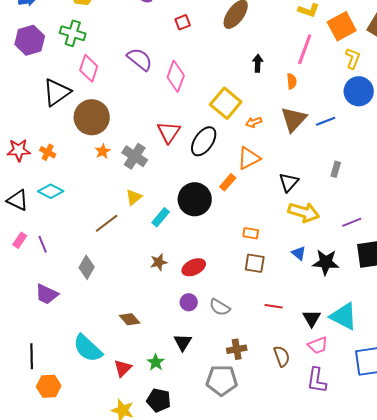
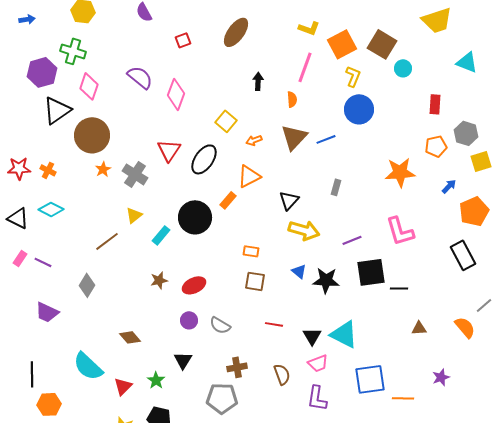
purple hexagon: (30, 40) -> (42, 72), moved
yellow square: (226, 103) -> (226, 121), size x0.7
purple line: (43, 244) -> (43, 262), turned -42

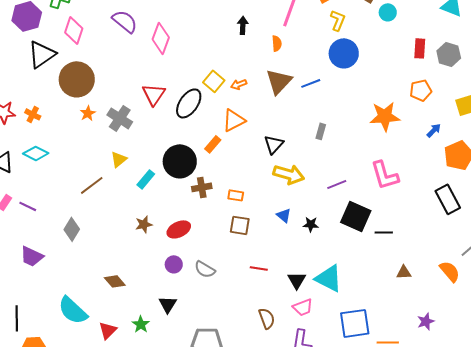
yellow square: (226, 121) -> (214, 81), moved
gray hexagon: (466, 133) -> (449, 54), moved
black square: (371, 272) -> (356, 216), turned 32
black star: (326, 280) -> (311, 224), size x0.6
brown cross: (237, 367) -> (202, 187), moved

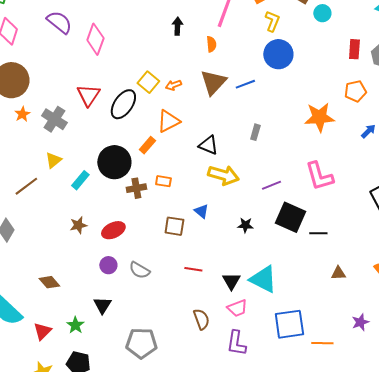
black triangle: (274, 144) -> (208, 145), turned -50
orange rectangle: (236, 195) -> (163, 181), moved
blue triangle: (284, 215) -> (201, 211), moved

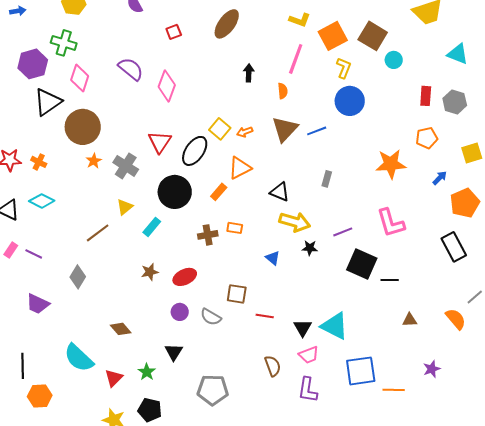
black circle: (114, 162) -> (175, 192), moved
black star: (245, 225) -> (310, 248), moved
brown square: (174, 226) -> (237, 294), moved

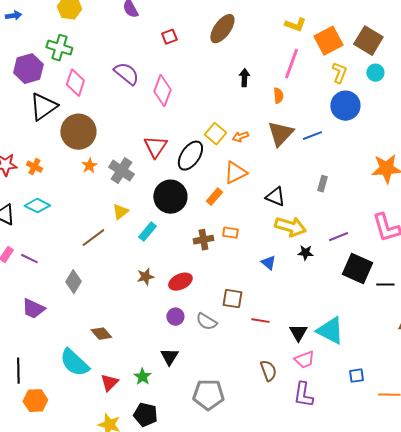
cyan circle: (394, 60) -> (375, 73), moved
brown diamond: (121, 329) -> (101, 334), moved
blue square: (361, 371) -> (356, 376), size x0.5

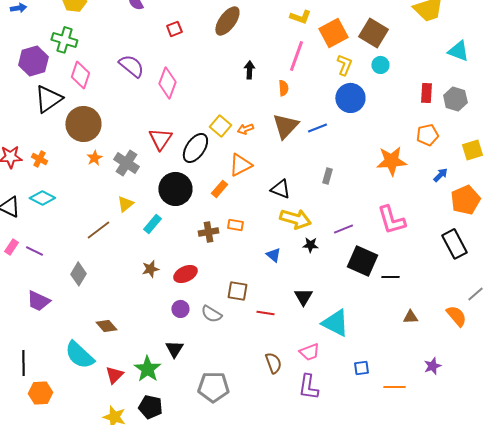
black triangle: (298, 333) -> (303, 297), moved
green star: (142, 377) -> (147, 369), size x1.5

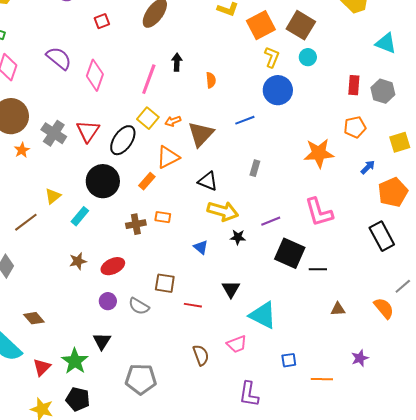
pink line: (296, 56) -> (149, 79), moved
brown triangle: (285, 126) -> (201, 134), moved
gray cross: (126, 163) -> (54, 133), moved
purple L-shape: (308, 387) -> (249, 394), moved

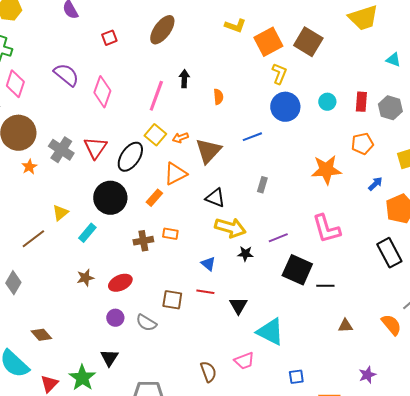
cyan triangle: (386, 43) -> (393, 60), size x0.7
cyan circle: (308, 57) -> (327, 102), moved
red line: (193, 305) -> (205, 292), moved

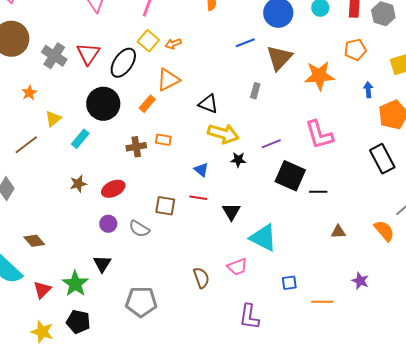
brown triangle: (208, 151) -> (279, 58), moved
orange star: (29, 167) -> (29, 93), moved
blue arrow: (375, 184) -> (368, 90), turned -49
purple star: (367, 375) -> (360, 281), turned -30

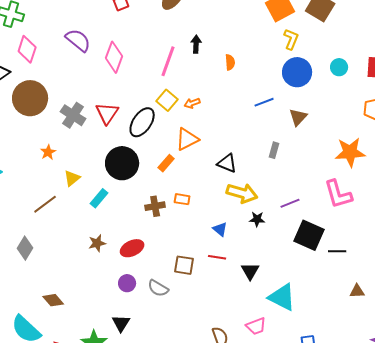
brown triangle: (279, 58) -> (298, 117), size x0.7
orange star: (319, 76) -> (350, 152), moved

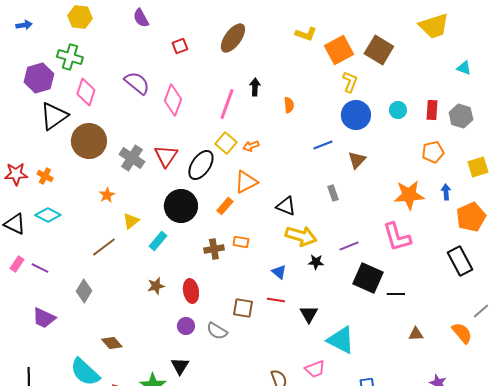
gray rectangle: (274, 150) -> (333, 193), turned -35
red ellipse: (132, 248) -> (191, 291), turned -75

